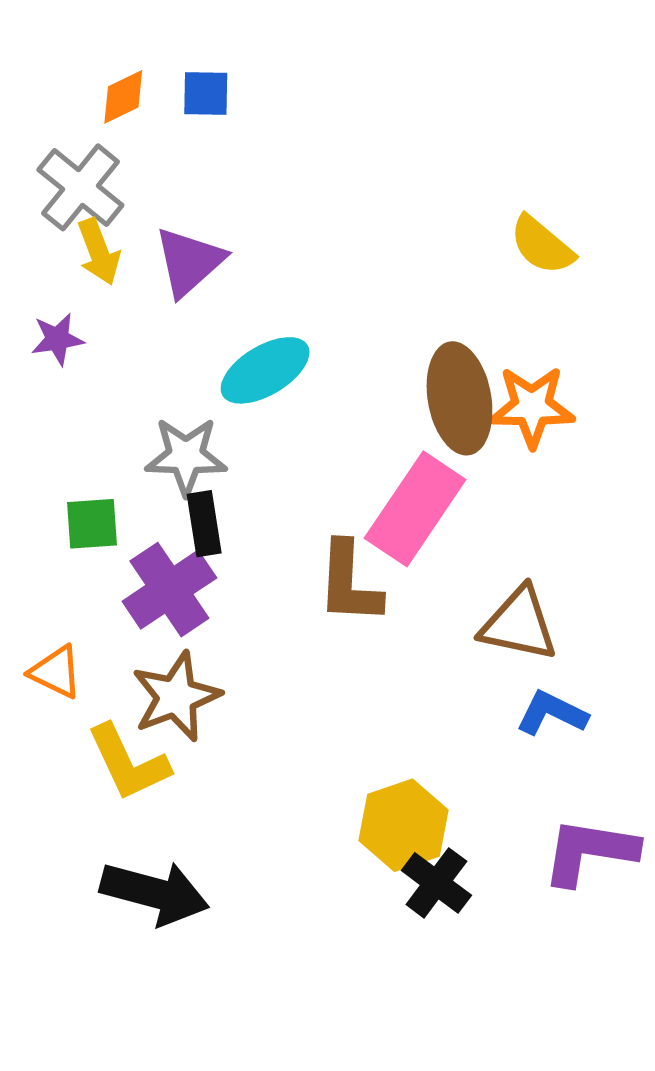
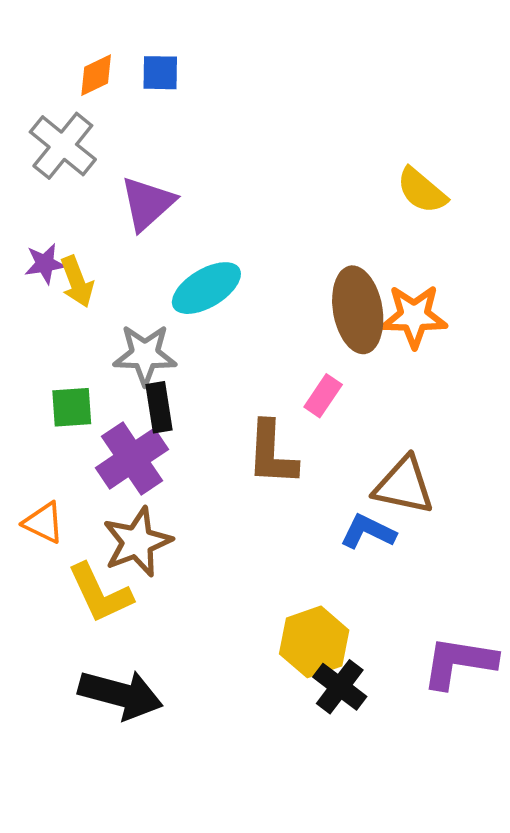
yellow arrow: (99, 252) -> (77, 282), moved
pink rectangle: (415, 509) -> (323, 396), size x0.5
blue L-shape: (552, 713) -> (368, 532), moved

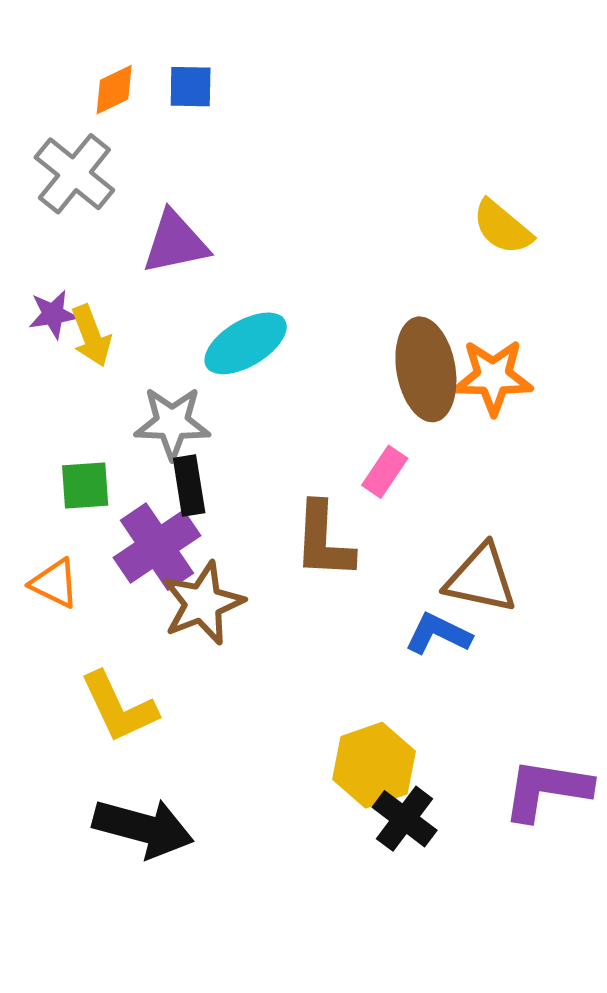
purple triangle: (147, 203) -> (175, 243), turned 30
orange triangle: (44, 523) -> (55, 583), moved
brown star: (137, 542) -> (203, 603), moved

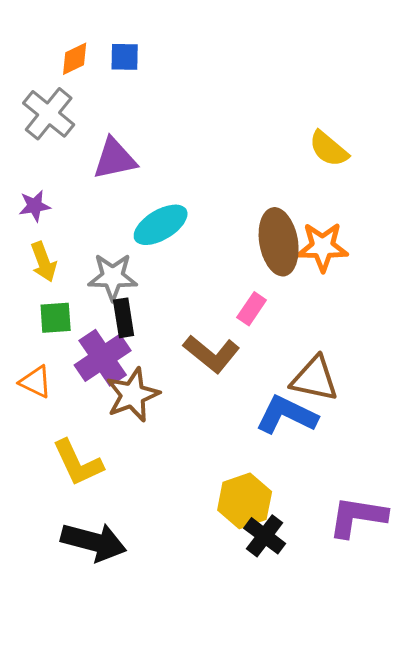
yellow arrow: (91, 336) -> (44, 262), moved
brown L-shape: (324, 541) -> (212, 354), turned -54
blue L-shape: (438, 634) -> (287, 415), size x1.4

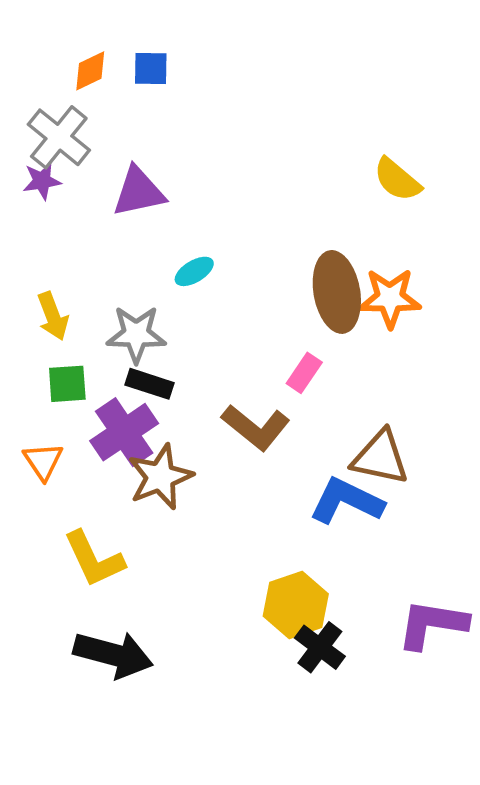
purple star: (35, 206) -> (42, 181), moved
cyan ellipse: (161, 225) -> (194, 271), size x0.6
black rectangle: (124, 318) -> (149, 384), turned -63
orange triangle: (36, 382) -> (43, 461), turned 30

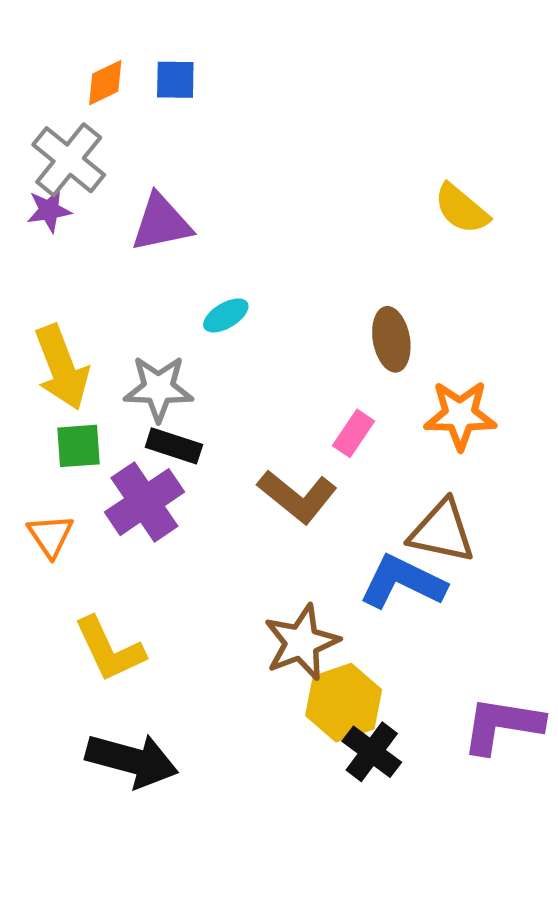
brown ellipse: (337, 292) -> (391, 339), size x0.7
orange star: (390, 298) -> (460, 415), moved
yellow arrow: (53, 316) -> (62, 367), size x1.5
brown star: (160, 477) -> (302, 642), moved

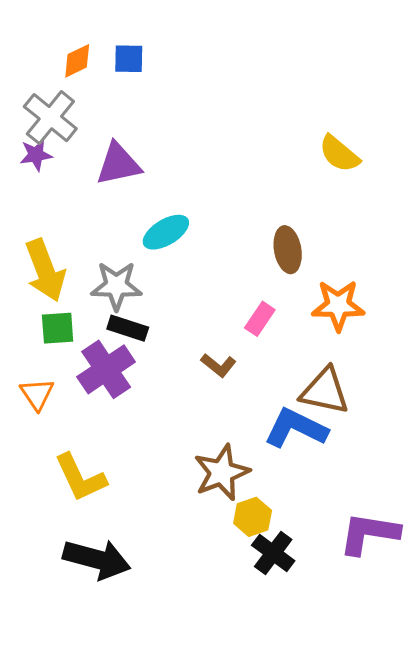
cyan ellipse: (226, 315) -> (166, 232), size x1.4
brown L-shape: (297, 496) -> (219, 365), size x0.6
yellow hexagon: (344, 703) -> (253, 517), size x0.7

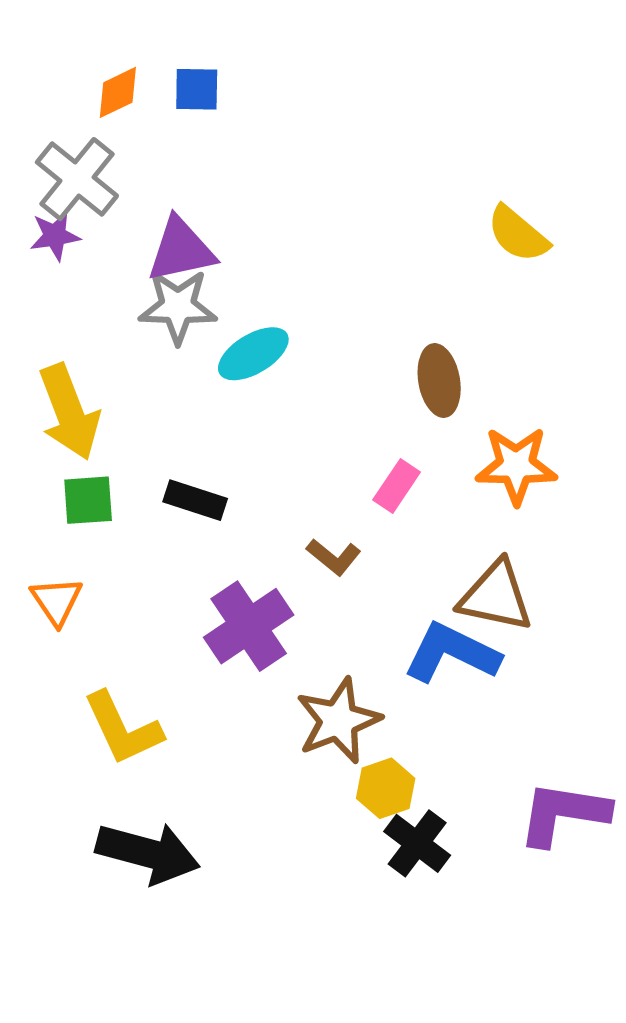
gray star: (116, 286) -> (178, 307), moved
purple cross: (106, 369) -> (249, 626), moved

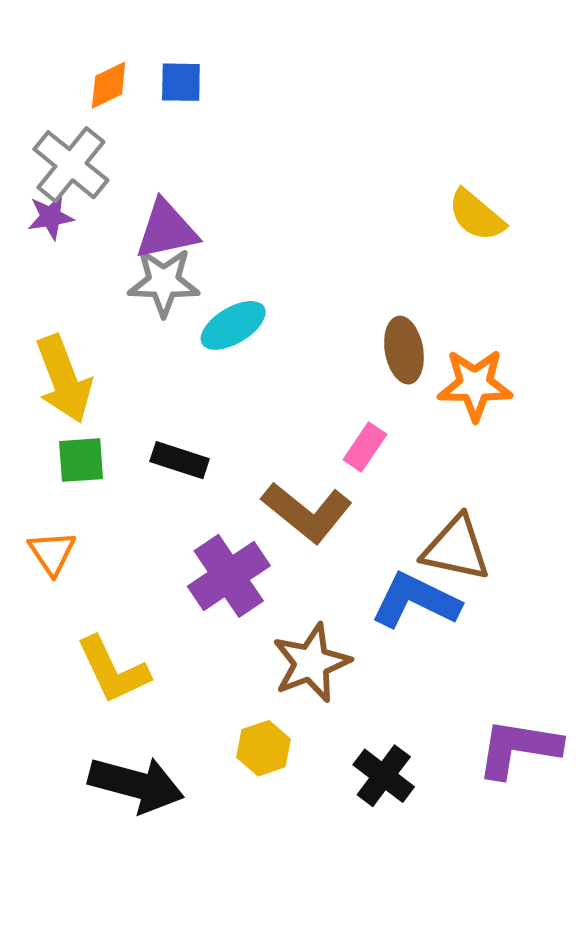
orange star: (516, 466) -> (475, 385), moved
brown L-shape: (334, 557) -> (307, 512), size x1.8
yellow hexagon: (386, 788) -> (264, 748), moved

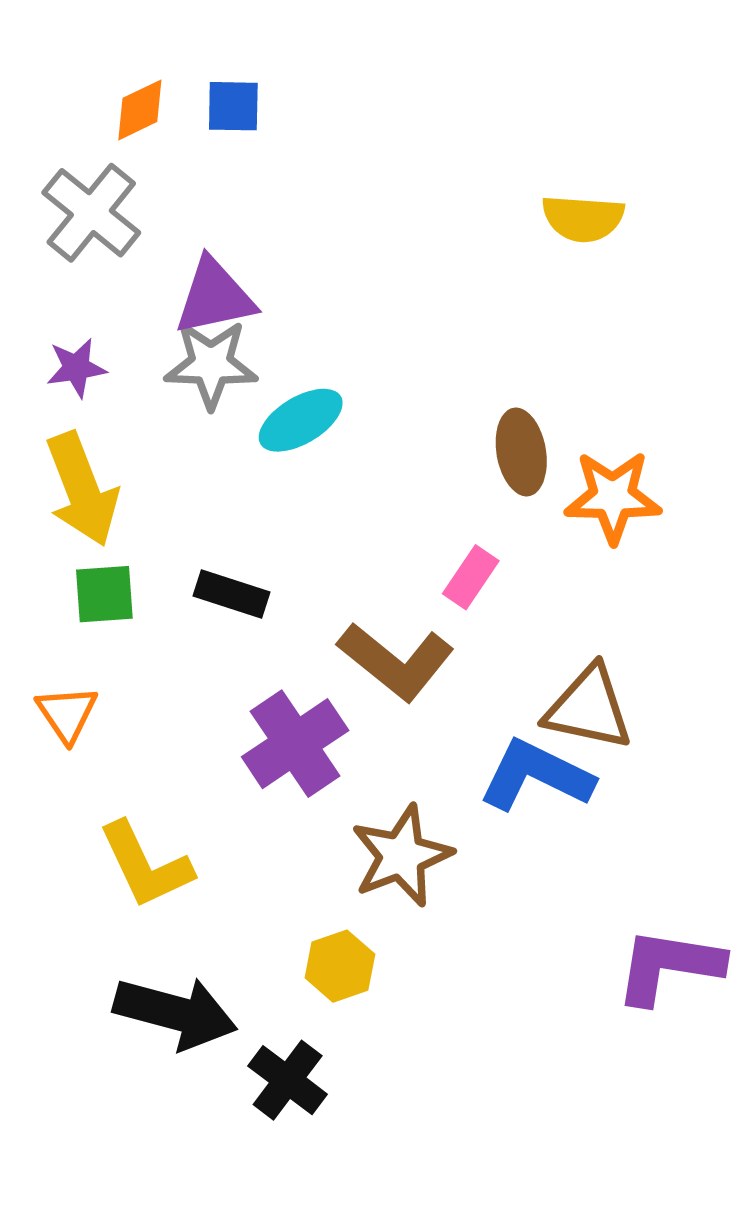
yellow semicircle: (476, 215) -> (583, 218), moved, turned -36
purple star: (51, 217) -> (76, 368), moved
black cross: (384, 776) -> (288, 1080), moved

